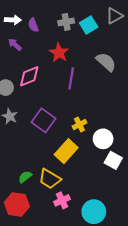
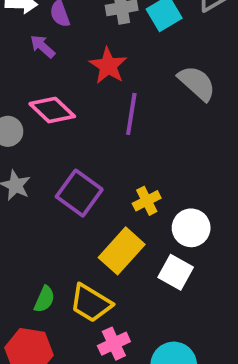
purple arrow: (15, 44) -> (42, 46), moved
pink diamond: (29, 76) -> (52, 110), turned 65
white square: (113, 160) -> (176, 272), moved
green semicircle: (25, 177) -> (44, 299), turned 152

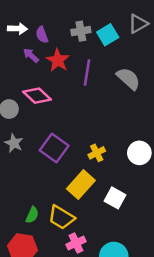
red star: (108, 66) -> (58, 60), moved
purple line: (131, 114) -> (87, 72), moved
white circle: (191, 228) -> (139, 153), moved

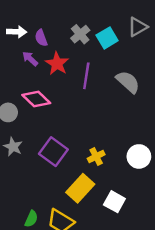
gray cross: (81, 31) -> (80, 34), turned -30

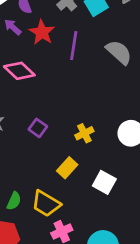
purple square: (53, 152) -> (38, 128), size x0.6
yellow rectangle: (80, 188) -> (67, 168), size x0.7

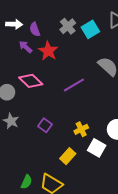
purple line: (74, 46) -> (74, 85), moved, turned 50
white square: (104, 182) -> (97, 148), moved

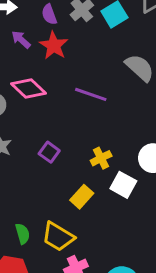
purple semicircle: (35, 29) -> (49, 14), moved
purple line: (74, 85) -> (91, 94), turned 50
green semicircle: (27, 182) -> (23, 234), turned -40

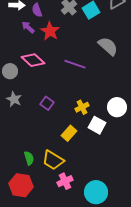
purple semicircle: (49, 14) -> (37, 10), moved

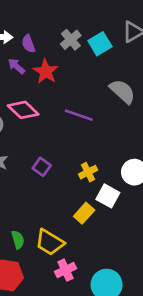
yellow rectangle: (69, 133) -> (84, 213), moved

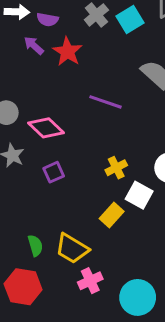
purple semicircle: (28, 44) -> (48, 20), turned -60
pink diamond: (23, 110) -> (46, 128), moved
purple square: (42, 167) -> (54, 172), moved, turned 30

